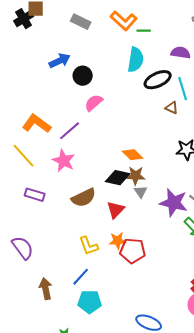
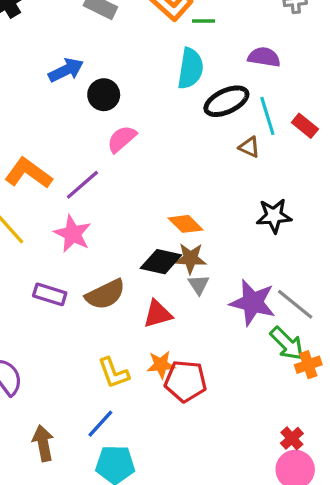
purple rectangle: (35, 195) -> (50, 294), moved
red triangle: (116, 210) -> (158, 314), turned 30

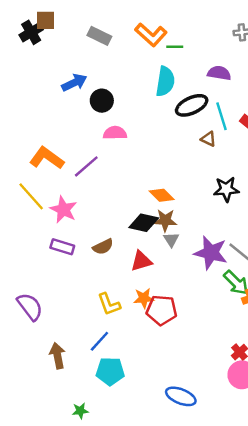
pink semicircle: (122, 139) -> (115, 133), turned 40
pink star: (73, 234) -> (63, 210), moved
brown semicircle: (105, 294) -> (103, 247), size x0.7

